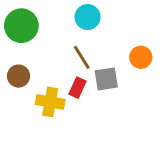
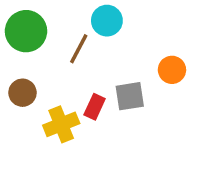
brown line: (82, 57) -> (79, 49), moved, turned 60
yellow cross: (50, 102) -> (61, 124), turned -32

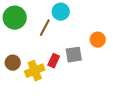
brown circle: (22, 93) -> (13, 63), moved

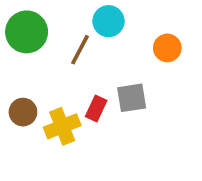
orange circle: (98, 40) -> (167, 48), moved

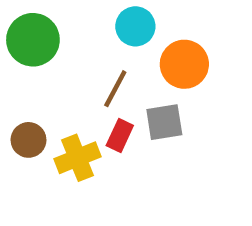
orange circle: (167, 48) -> (184, 64), moved, size x1.4
brown line: (80, 50) -> (115, 89), moved

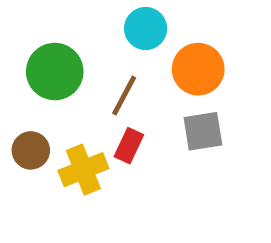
green circle: (33, 40) -> (55, 72), moved
gray square: (164, 122) -> (203, 131), moved

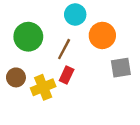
gray square: (203, 131) -> (121, 68), moved

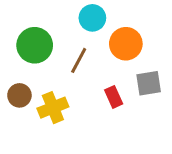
red rectangle: (67, 75) -> (114, 97), moved, turned -49

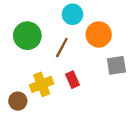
brown circle: (19, 95) -> (18, 101), moved
red rectangle: (114, 97) -> (73, 80), moved

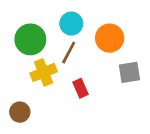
cyan circle: (73, 14) -> (71, 24), moved
yellow cross: (42, 84) -> (44, 72), moved

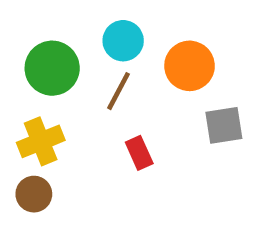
yellow cross: (44, 72) -> (41, 141), moved

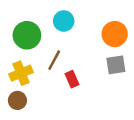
orange circle: (190, 66) -> (115, 34), moved
brown line: (119, 91) -> (54, 60), moved

